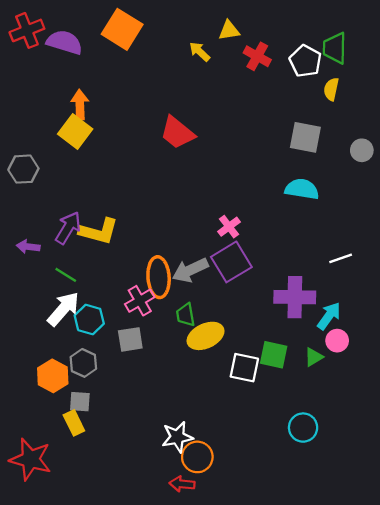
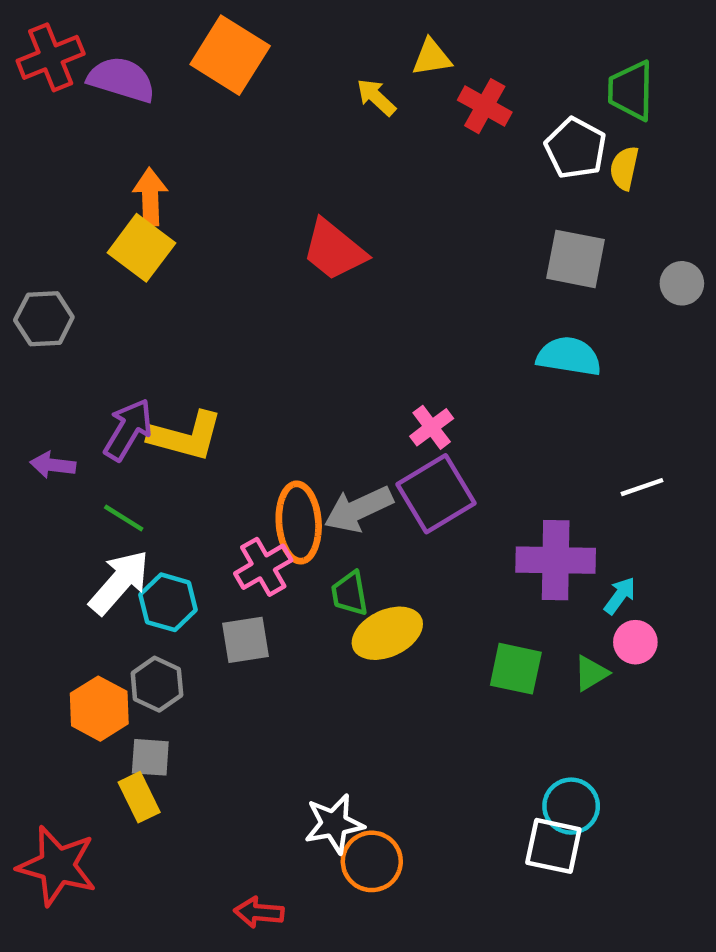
white pentagon: (305, 61) -> (576, 148), moved
cyan arrow: (329, 316) -> (620, 596), size x0.7
white square: (244, 368) -> (553, 846), moved
red arrow: (182, 484) -> (259, 912), moved

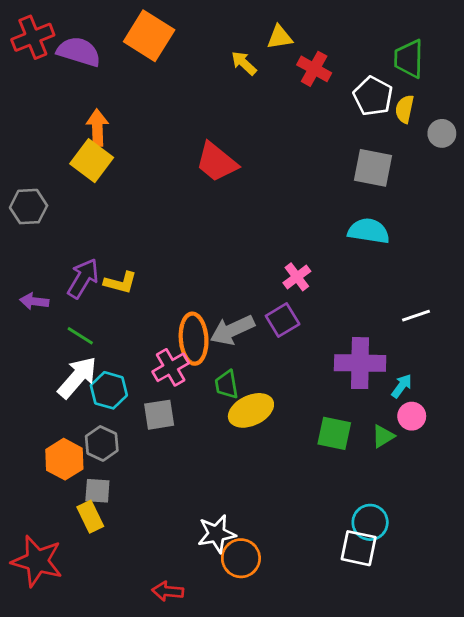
gray circle: (682, 283) -> (442, 133), moved
pink cross: (432, 427) -> (297, 277), moved
yellow L-shape: (186, 436) -> (120, 283), size x0.7
purple square: (436, 494) -> (283, 320), size x0.7

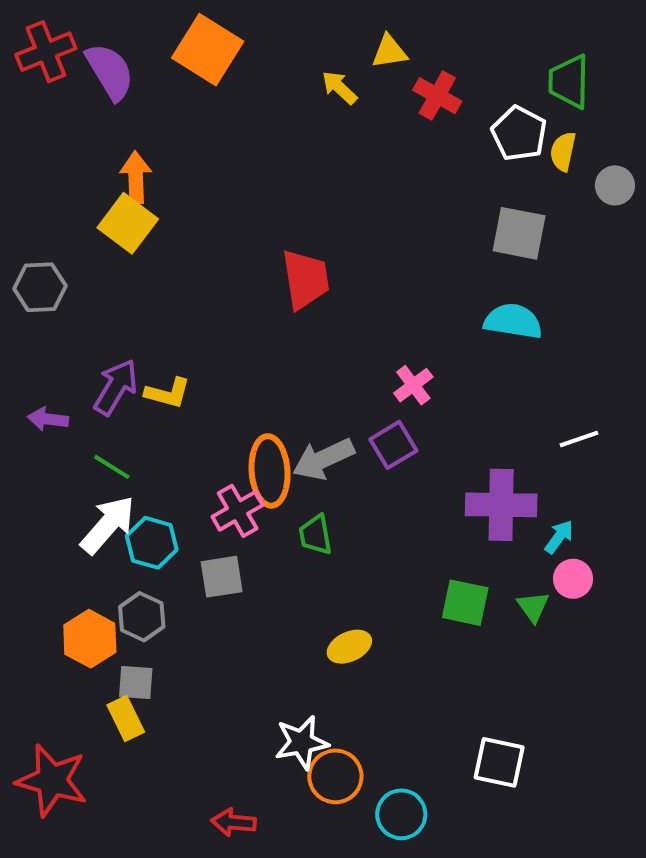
purple semicircle: (79, 52) -> (110, 72), turned 42
red trapezoid: (217, 162) -> (305, 279), moved, turned -138
yellow ellipse: (251, 410) -> (349, 647), moved, size x0.7
green triangle: (383, 436) -> (533, 607), turned -35
cyan circle: (370, 522) -> (401, 814), moved

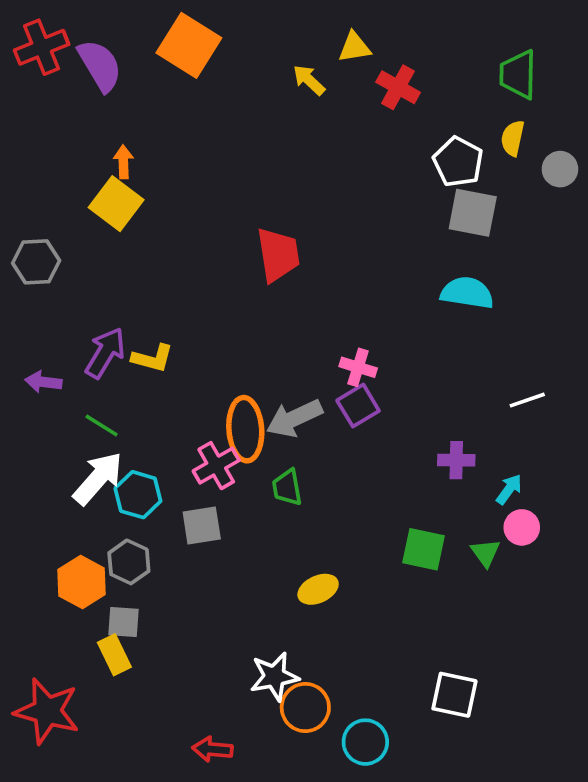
white pentagon: (519, 134) -> (458, 162), moved
orange arrow: (136, 177) -> (123, 162), size x0.7
pink cross: (413, 385) -> (358, 367), moved, turned -36
purple cross: (501, 505) -> (456, 460), size x0.6

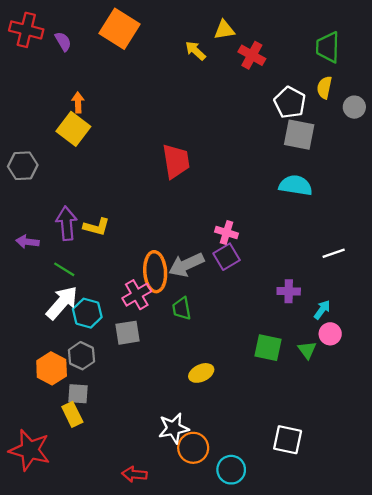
red cross: (42, 47) -> (26, 30), turned 36
purple semicircle: (100, 65) -> (63, 41), size x0.6
purple arrow: (105, 353) -> (67, 223), turned -36

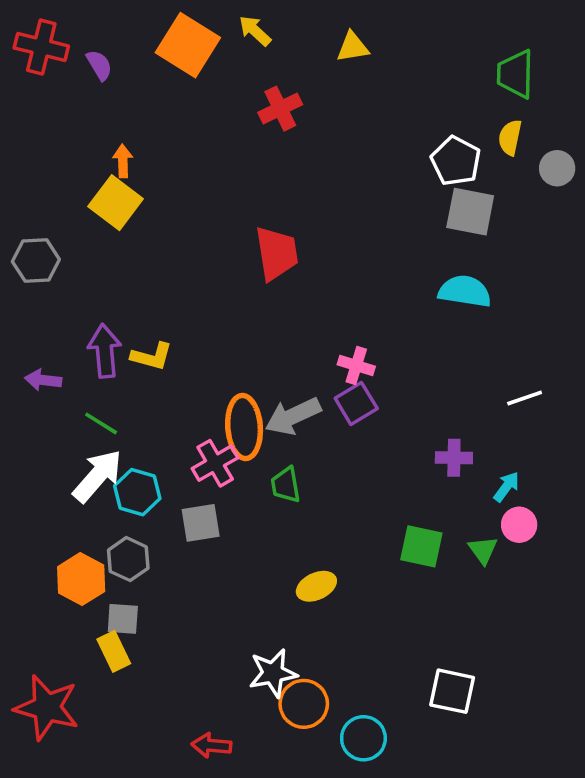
yellow arrow: (195, 51) -> (255, 31), moved
red cross: (252, 55) -> (280, 109), moved, turned 35

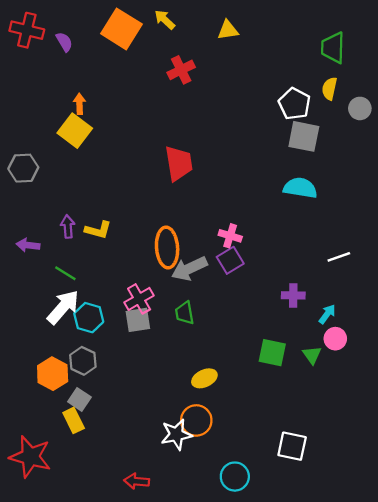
purple arrow: (105, 351) -> (68, 226), size x0.7
orange ellipse: (244, 427) -> (167, 247), moved
gray square: (201, 523) -> (138, 320), moved
gray square: (123, 619) -> (79, 399), turned 30
orange circle: (304, 704) -> (196, 420), moved

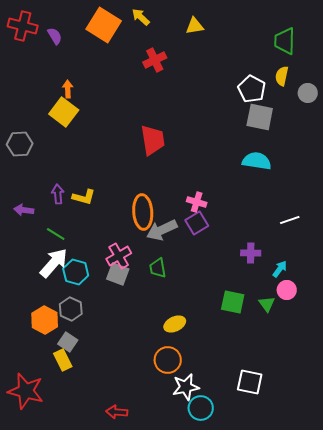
gray square: (138, 320) -> (118, 274), turned 30
white star: (176, 434) -> (186, 387), moved

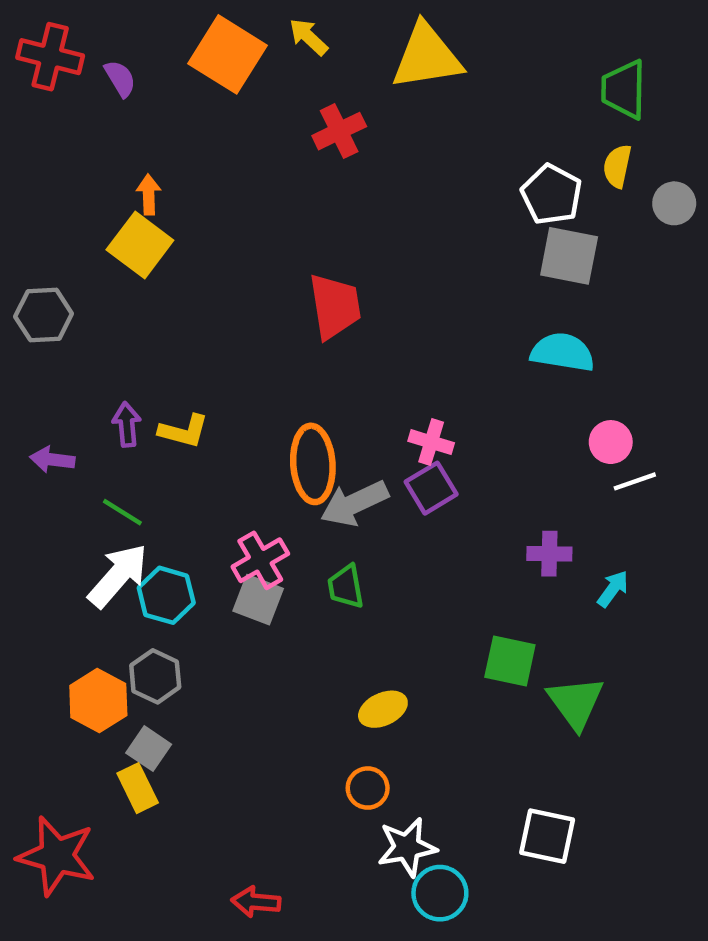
yellow triangle: (195, 26) -> (427, 57), size x1.8
pink circle: (287, 290) -> (611, 442), moved
green triangle: (267, 304) -> (576, 703), moved, size x1.6
orange circle: (168, 360) -> (368, 788), size x0.7

